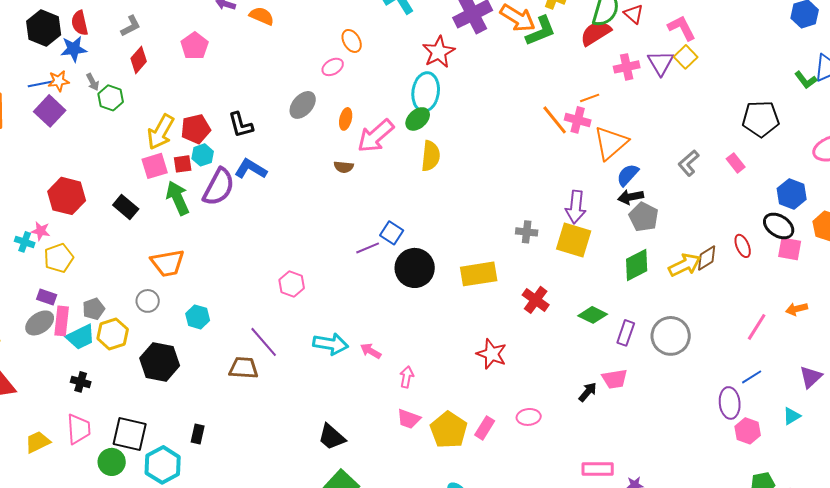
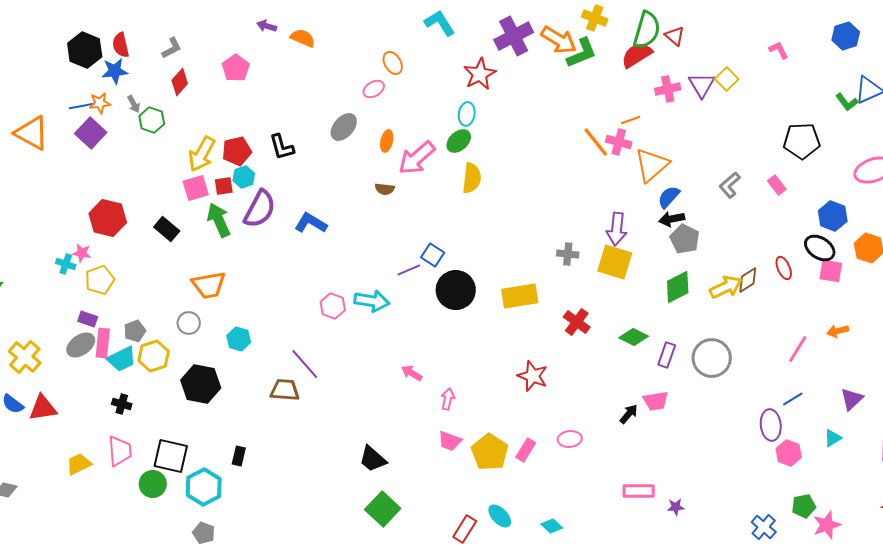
pink L-shape: (682, 28) -> (779, 50), moved, size x0.7
cyan ellipse: (426, 92) -> (467, 114), size x0.6
blue L-shape: (251, 169) -> (311, 223), moved
cyan arrow: (331, 344) -> (372, 301), moved

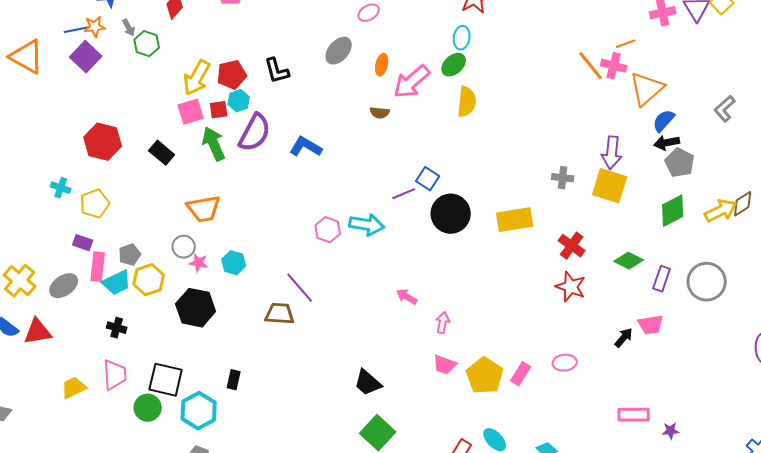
pink star: (82, 253) -> (199, 263), moved
gray ellipse: (81, 345) -> (64, 286), moved
red star: (533, 376) -> (571, 287), moved

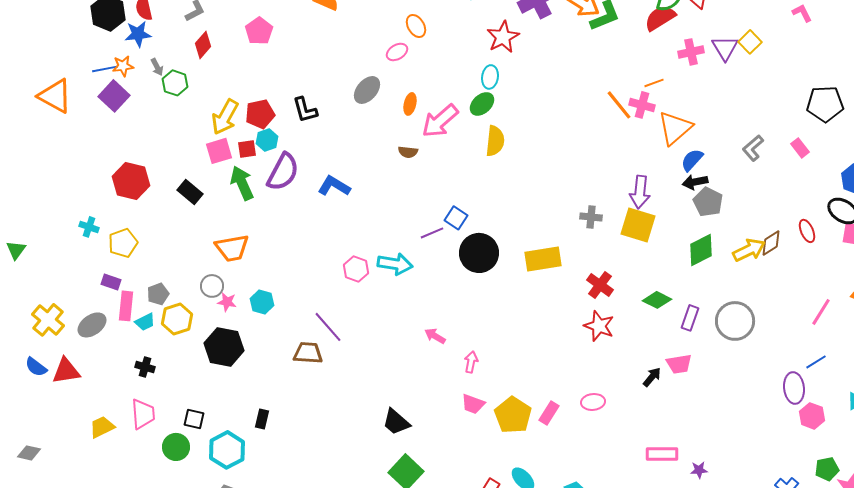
cyan trapezoid: (117, 283) -> (145, 322), size x0.7
black square: (166, 380) -> (194, 419), size x0.6

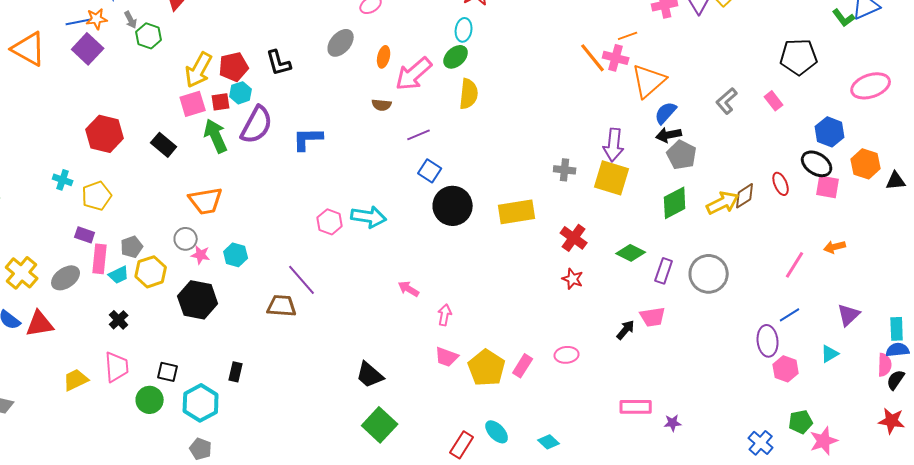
blue L-shape: (334, 186) -> (308, 139), turned -32
purple line: (432, 233) -> (419, 135), moved
red star: (599, 326) -> (573, 279), size x0.7
black cross: (145, 367) -> (119, 320), turned 30

